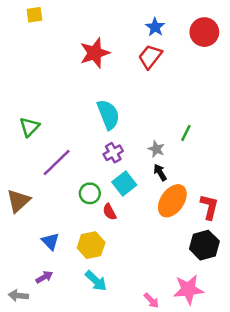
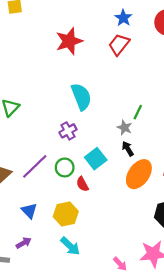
green line: (186, 133) -> (138, 112), moved
purple cross: (113, 153) -> (68, 131), moved
purple line: (57, 163) -> (35, 166), moved

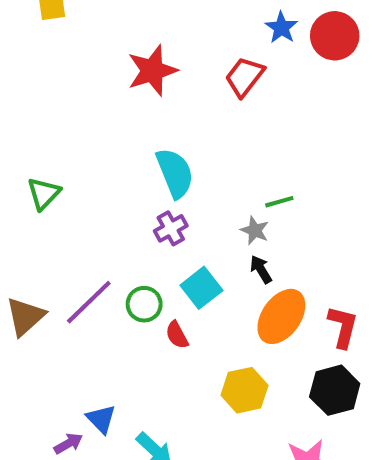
blue star: (123, 18) -> (281, 28), moved
green line: (138, 112) -> (279, 202), turned 48
purple cross: (68, 131) -> (171, 228), moved
blue triangle: (29, 211) -> (101, 419), moved
yellow hexagon: (66, 214) -> (245, 390), moved

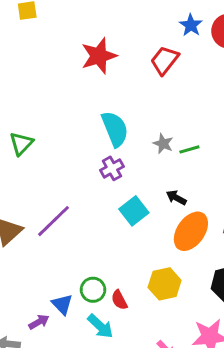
gray star: (255, 230) -> (163, 144), moved
black arrow: (261, 269) -> (176, 198), turned -30
green circle: (144, 304) -> (93, 290), moved
red semicircle: (177, 335) -> (119, 300), moved

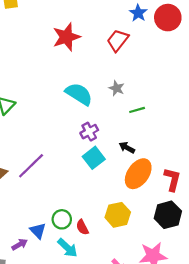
cyan semicircle: (115, 129) -> (79, 94), turned -36
gray star: (163, 144) -> (117, 88), moved
purple cross: (112, 168) -> (89, 132), moved

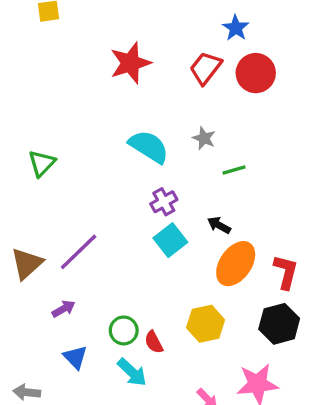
red circle: (168, 18) -> (256, 73), moved
blue triangle: (38, 231) -> (75, 357), moved
purple arrow: (20, 244) -> (64, 309), moved

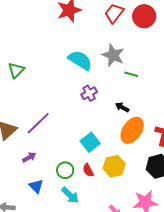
gray star: (204, 138) -> (113, 55), size x1.6
green line: (234, 170) -> (131, 74), turned 32
cyan square: (170, 240) -> (90, 142), moved
red semicircle: (154, 342) -> (88, 170), moved

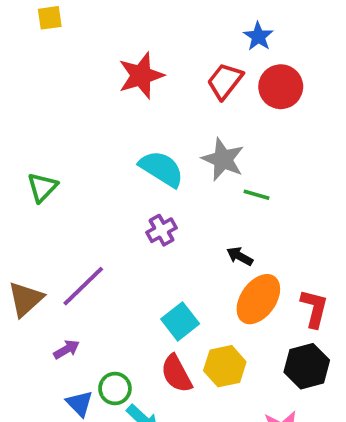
purple cross: (89, 93) -> (162, 230), moved
green circle: (65, 170) -> (115, 389), moved
red semicircle: (88, 170) -> (176, 374), size x1.5

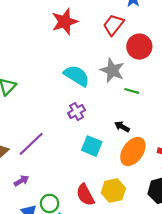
red circle: (281, 87) -> (139, 47), moved
cyan square: (180, 321) -> (92, 146), moved, turned -30

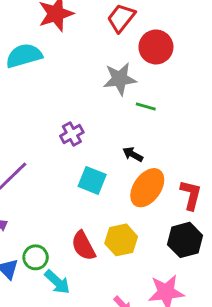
gray star: (112, 70) -> (120, 79), turned -30
cyan semicircle: (77, 76) -> (24, 56), moved, turned -48

